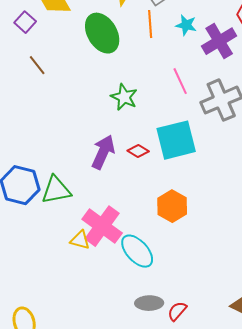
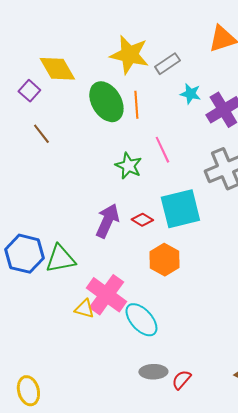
orange line: (150, 24) -> (136, 105), moved
pink line: (180, 81) -> (162, 150), moved
orange hexagon: (172, 206) -> (164, 260), moved

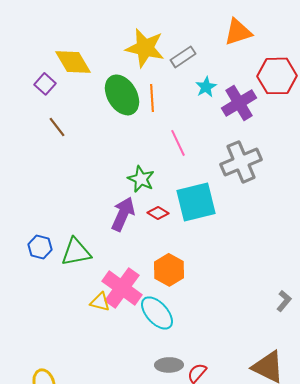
cyan star: (190, 94) -> (206, 87), turned 30
green star: (128, 166) -> (141, 179), moved
blue hexagon: (24, 254) -> (40, 247), size x0.6
orange hexagon: (164, 260) -> (169, 270), moved

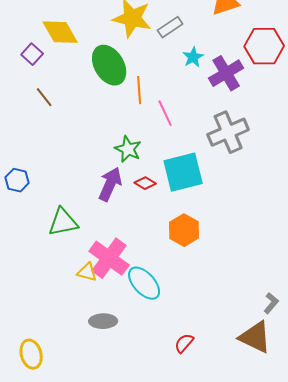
orange line: (152, 98) -> (139, 90), moved
blue hexagon: (40, 247) -> (17, 180), moved
orange hexagon: (169, 270) -> (184, 230), moved
gray L-shape: (284, 301) -> (271, 303), moved
gray ellipse: (169, 365) -> (103, 321), moved

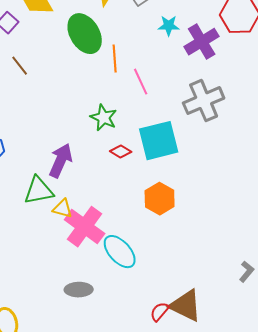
cyan star: (193, 57) -> (169, 26), turned 30
purple arrow: (110, 184) -> (61, 161), moved
yellow triangle: (87, 272) -> (63, 209), moved
brown triangle: (255, 337) -> (186, 306), moved

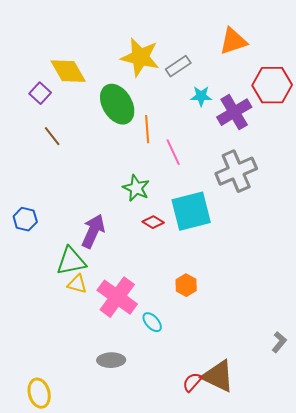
orange hexagon: (160, 199) -> (186, 285), moved, size x0.7
yellow triangle: (63, 209) -> (77, 284), moved
cyan ellipse: (120, 252) -> (152, 322), size x0.6

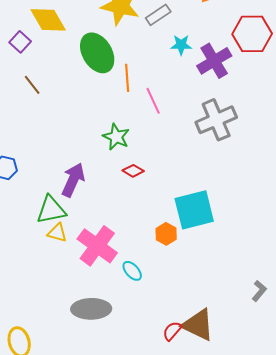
cyan square: (191, 211) -> (194, 210), moved
gray ellipse: (111, 360) -> (91, 309), size x1.4

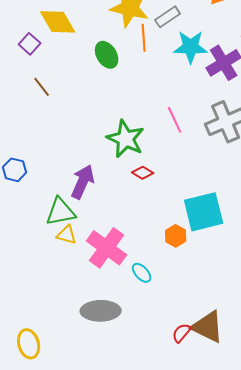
cyan star: (181, 45) -> (191, 47), size x1.6
green ellipse: (97, 53) -> (107, 55), size x0.7
orange line: (127, 78) -> (144, 38), moved
pink line: (153, 101) -> (175, 120), moved
green star: (116, 137) -> (126, 139), size x1.4

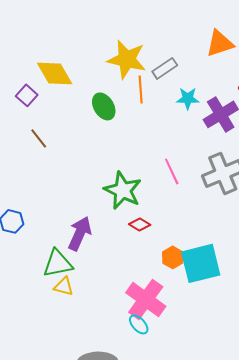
cyan star: (191, 47) -> (188, 98), size x0.7
orange hexagon: (176, 236) -> (173, 257), moved
pink cross: (107, 248) -> (146, 299), moved

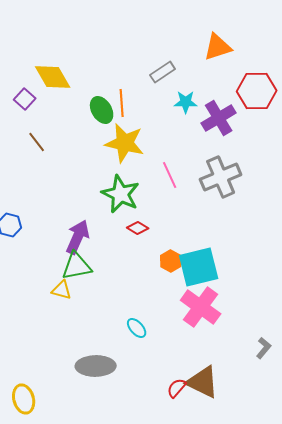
yellow star: (127, 59) -> (125, 143), moved
orange line: (141, 89) -> (122, 103), moved
green triangle: (58, 263) -> (77, 266), moved
pink cross: (146, 299) -> (201, 307), moved

